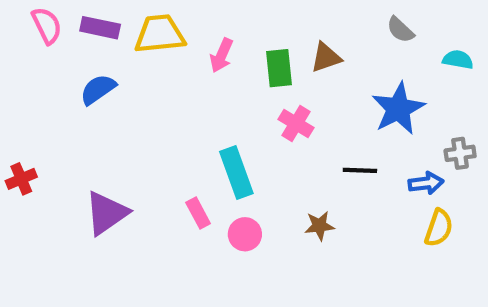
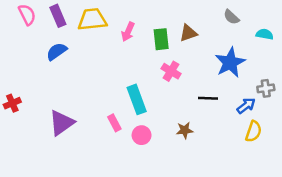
purple rectangle: (100, 28) -> (58, 16), turned 55
blue arrow: (426, 183) -> (246, 106), turned -30

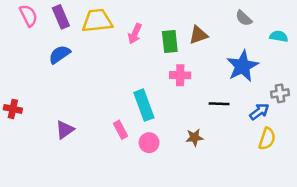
pink cross: (171, 71) -> (180, 75), turned -30
red cross: (12, 103) -> (13, 109), turned 35
purple triangle: (62, 123) -> (65, 130), size x0.7

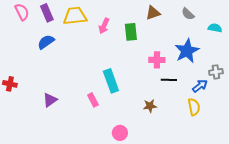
brown triangle: (198, 35) -> (153, 13), moved
pink cross: (180, 75) -> (157, 60), moved
yellow semicircle: (267, 139) -> (194, 107), moved, turned -30
pink circle: (149, 143) -> (120, 133), moved

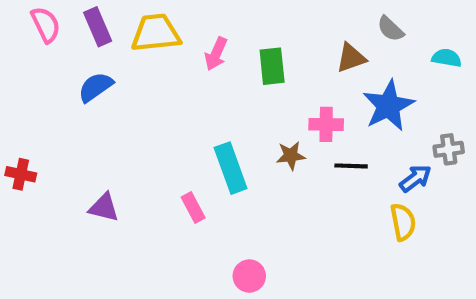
brown triangle: (153, 13) -> (351, 58), moved
purple triangle: (50, 100) -> (104, 207), turned 49
brown star: (150, 106) -> (291, 156), moved

